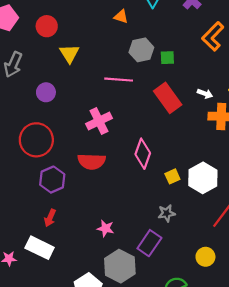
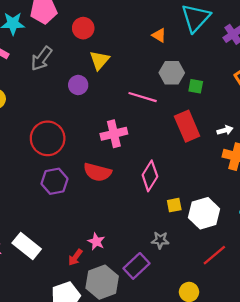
purple circle: (46, 92) -> (78, 85), moved
white arrow: (205, 94) -> (225, 130), turned -48
red arrow: (50, 218) -> (75, 257), moved

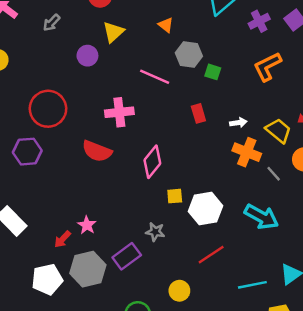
orange triangle: (159, 35) -> (166, 25), moved
gray arrow: (41, 59) -> (52, 23), size x0.7
red rectangle: (187, 126) -> (198, 113), size x0.6
purple hexagon: (54, 181) -> (27, 152), moved

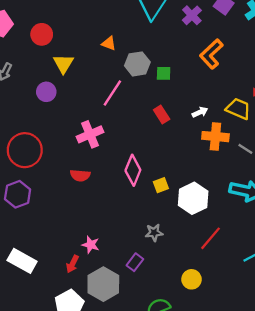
pink line: (155, 77) -> (112, 93), turned -64
red semicircle: (97, 151) -> (80, 175), size x0.7
yellow square: (175, 196) -> (161, 185), moved
purple rectangle: (127, 256) -> (135, 262), size x0.7

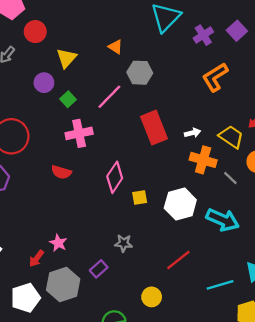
red circle: (42, 34) -> (35, 32), moved
green square: (164, 73) -> (68, 99), moved, turned 35
red rectangle: (162, 114) -> (154, 128), size x1.8
white hexagon: (193, 198) -> (180, 204), moved

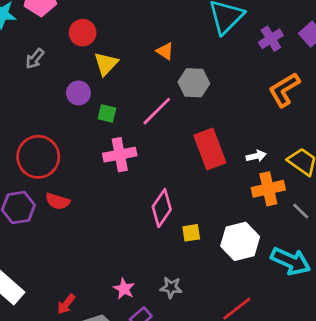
red circle: (35, 32) -> (83, 33), moved
green square: (68, 99) -> (107, 113), turned -35
orange cross: (203, 160) -> (268, 189), turned -30
red semicircle: (61, 172) -> (58, 201), moved
pink star: (58, 243) -> (124, 289), moved

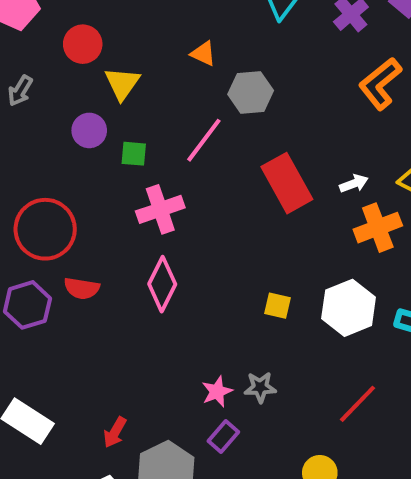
pink diamond: (162, 208) -> (162, 284), moved
yellow square: (191, 233) -> (278, 306), turned 30
pink star: (124, 289) -> (217, 392), moved, turned 30

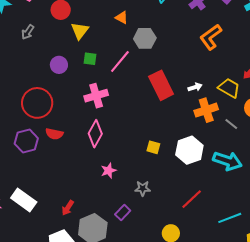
purple circle: (89, 130) -> (59, 65), moved
green square: (134, 154) -> (90, 59), moved
pink star: (217, 392) -> (109, 171), moved

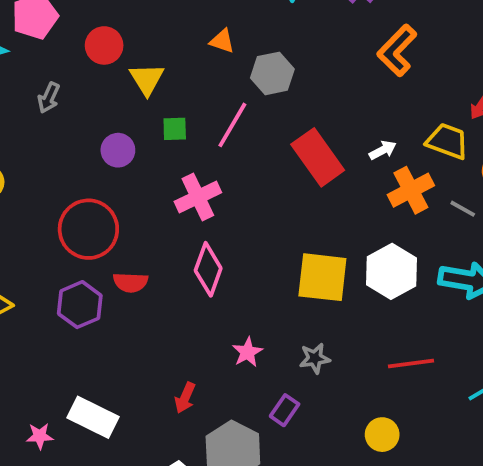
yellow square: (153, 147) -> (322, 277), size x2.0
pink star: (109, 171) -> (247, 352), moved
red line: (192, 199) -> (411, 363), turned 45
red arrow: (68, 208) -> (185, 398), moved

